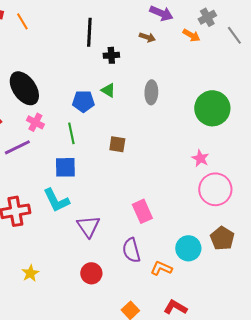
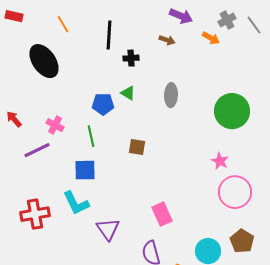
orange line: (22, 21) -> (63, 24), moved
gray line: (234, 35) -> (254, 25), moved
black ellipse: (24, 88) -> (44, 61), moved

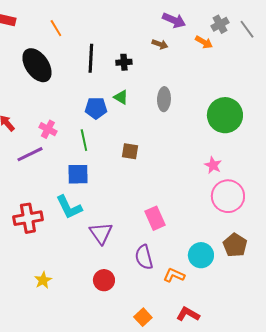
black line: (109, 35) -> (91, 58), moved

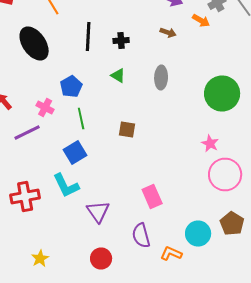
brown arrow: (160, 44) -> (168, 32), moved
blue pentagon: (96, 108) -> (71, 86), moved, turned -30
blue square: (78, 174) -> (75, 152), turned -30

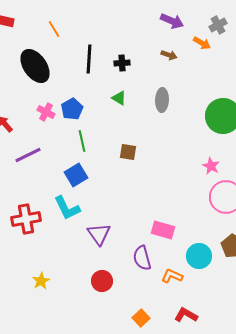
pink cross: (45, 108) -> (46, 112), moved
pink rectangle: (152, 196) -> (163, 230), moved, turned -50

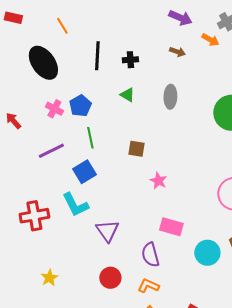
purple line: (28, 155) -> (51, 151), moved
pink star: (211, 166) -> (158, 181), moved
orange L-shape: (172, 276) -> (148, 286), moved

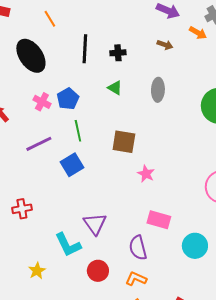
brown square: (136, 149) -> (124, 142), size x1.4
cyan L-shape: (75, 205) -> (68, 245), moved
red cross: (34, 216) -> (22, 209), size x0.7

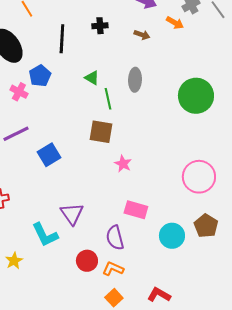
black cross: (118, 53) -> (100, 26), moved
blue pentagon: (68, 99) -> (40, 76), moved
green line: (78, 131) -> (108, 99), moved
red circle: (98, 271) -> (87, 261), moved

